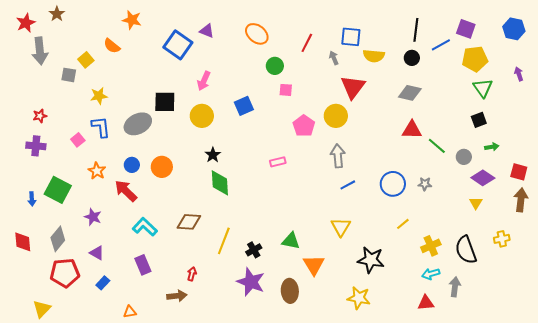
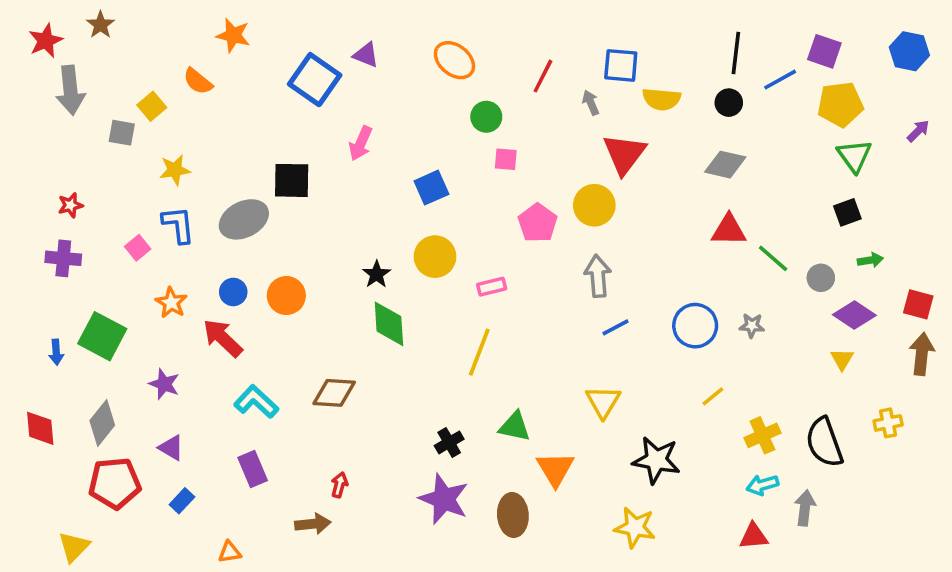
purple arrow: (519, 74) -> (918, 131), turned 64
yellow circle: (202, 116) -> (435, 257), moved
yellow line: (224, 241) -> (479, 352), moved

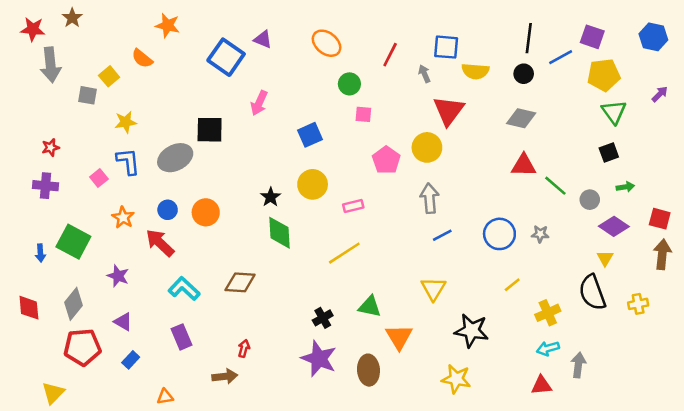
red star: (46, 41) -> (33, 29), turned 30
yellow line: (479, 352) -> (344, 253), turned 36
black semicircle: (824, 442) -> (592, 292), moved

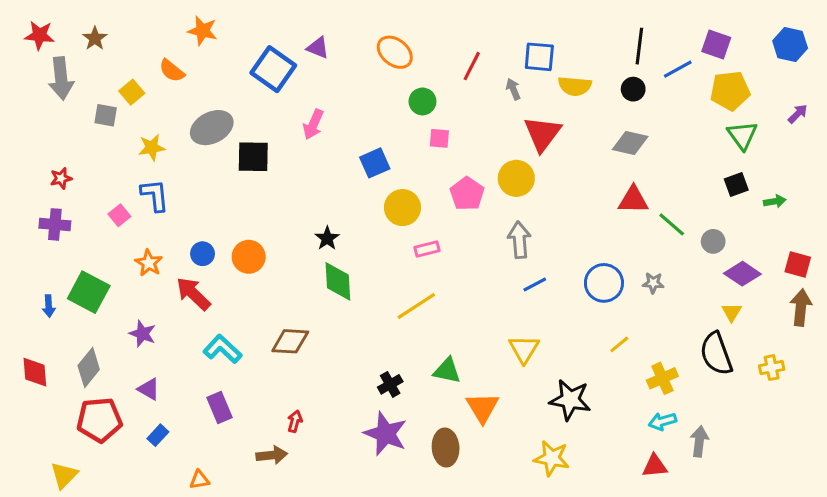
brown star: (72, 18) -> (95, 38), moved
gray ellipse: (175, 158) -> (212, 128), moved
yellow circle: (313, 184) -> (402, 208), moved
green arrow: (625, 187) -> (775, 201), moved

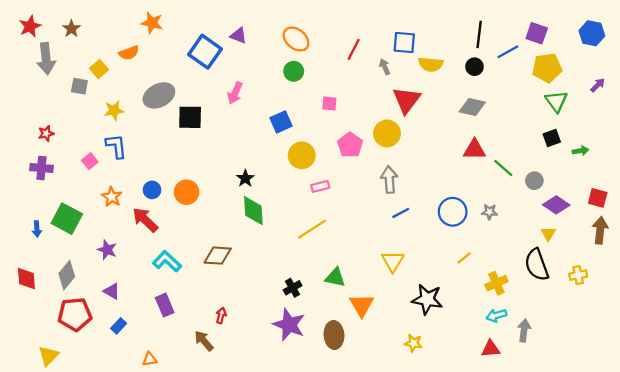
red star: (39, 35) -> (30, 26), turned -30
orange semicircle: (172, 71) -> (129, 53), turned -60
green circle: (422, 101) -> (294, 71), moved
brown arrow: (272, 455) -> (204, 341), turned -125
yellow star: (552, 458) -> (413, 343), size x0.7

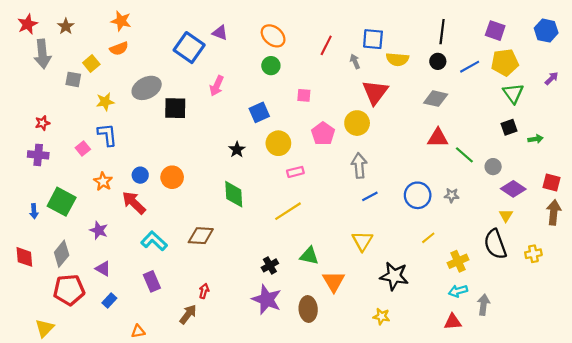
orange star: (152, 23) -> (121, 21), moved
blue line: (508, 52) -> (470, 67), moved
black star: (245, 178) -> (237, 150), moved
brown arrow: (204, 341) -> (188, 314), turned 78

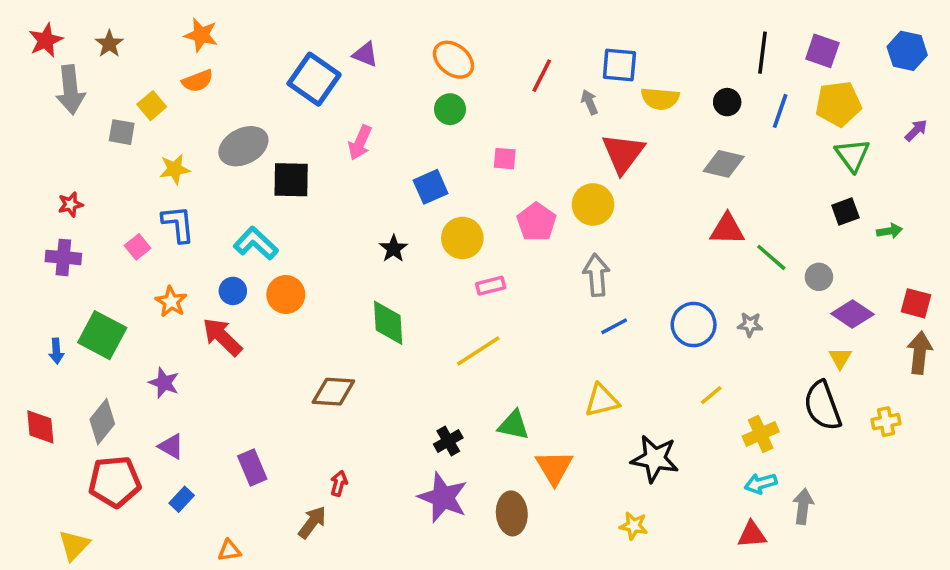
black line: (442, 32) -> (762, 53), moved
blue line: (470, 67) -> (780, 111), turned -42
cyan L-shape: (154, 241) -> (256, 243), moved
yellow triangle: (362, 241) -> (602, 400), turned 45

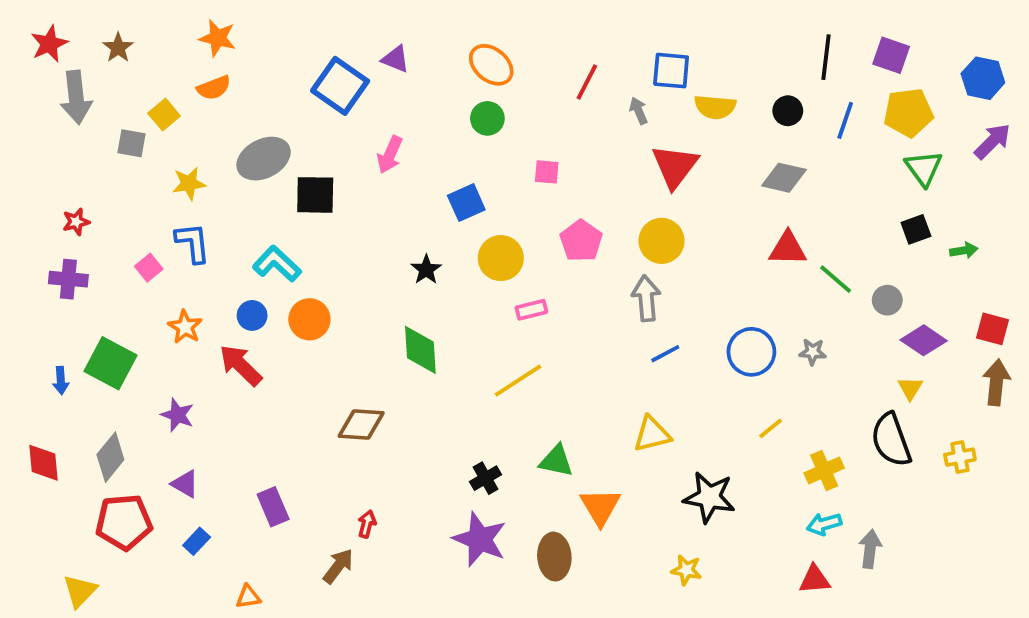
blue hexagon: (907, 51) -> (983, 78), moved
purple arrow: (916, 130) -> (992, 141), size x1.5
yellow circle: (593, 204) -> (661, 241), moved

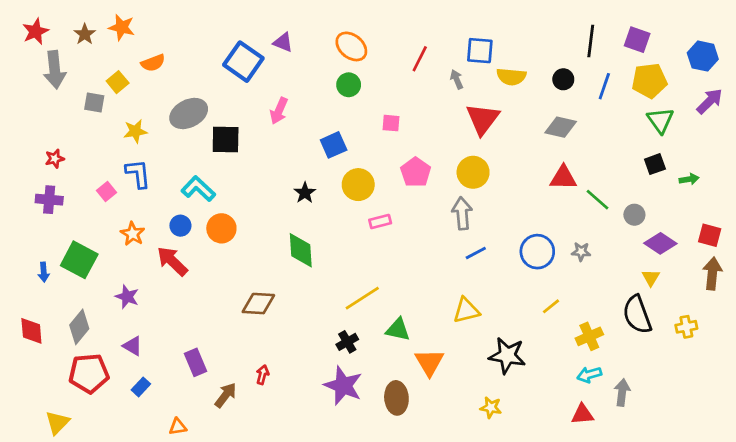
orange star: (218, 38) -> (122, 27), moved
yellow line: (518, 381) -> (362, 298), moved
brown arrow: (338, 566) -> (226, 395), moved

